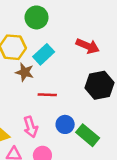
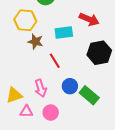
cyan rectangle: (44, 54) -> (64, 32), moved, turned 36
red line: (47, 95) -> (55, 61), turned 56

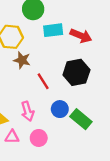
cyan rectangle: (64, 32) -> (53, 30), moved
black hexagon: (99, 53) -> (76, 72), moved

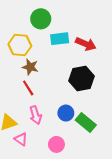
red line: (43, 81) -> (28, 88), moved
pink triangle: (12, 137) -> (21, 139), turned 32
pink circle: (39, 138) -> (56, 144), moved

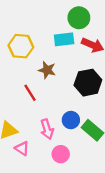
green circle: (41, 19) -> (79, 18), moved
brown star: (30, 67) -> (47, 70), moved
pink arrow: (36, 115) -> (47, 129), moved

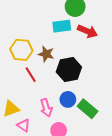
yellow hexagon: (21, 46) -> (21, 50), moved
black hexagon: (88, 83) -> (69, 69), moved

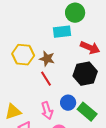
red arrow: (88, 31) -> (90, 48), moved
black hexagon: (69, 69) -> (85, 74), moved
red line: (31, 75) -> (46, 79), moved

